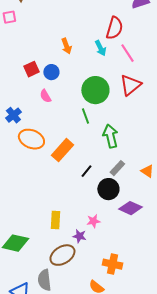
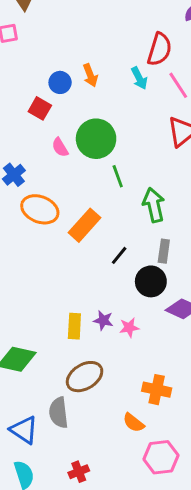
red square: (31, 69) -> (40, 108), turned -35
blue circle: (51, 72) -> (60, 82), moved
green circle: (95, 90) -> (96, 139), moved
gray rectangle: (117, 168) -> (164, 251), turned -35
purple star: (79, 236) -> (103, 320), moved

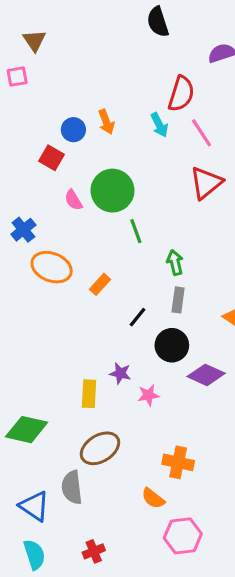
green arrow: (154, 205) -> (175, 262), size x0.7
orange rectangle: (85, 225) -> (100, 284), size x0.6
gray rectangle: (164, 251) -> (178, 300), moved
purple star: (103, 320) -> (120, 373), moved

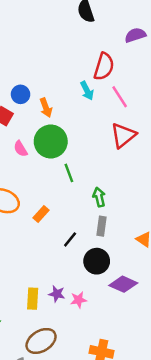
orange arrow: (106, 122) -> (46, 108), moved
purple star: (120, 373) -> (57, 294), moved

